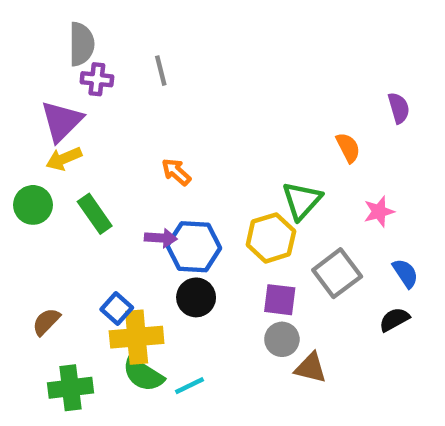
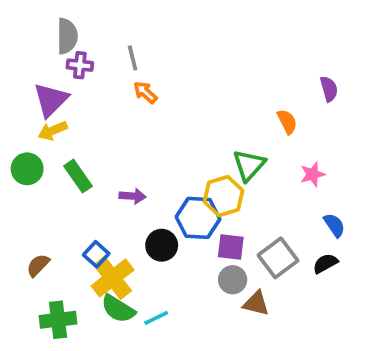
orange arrow: (176, 172) -> (145, 92), moved
blue hexagon: (194, 247) -> (198, 218), moved
gray square: (337, 273) -> (278, 258), moved
yellow cross: (137, 337) -> (113, 278), turned -33

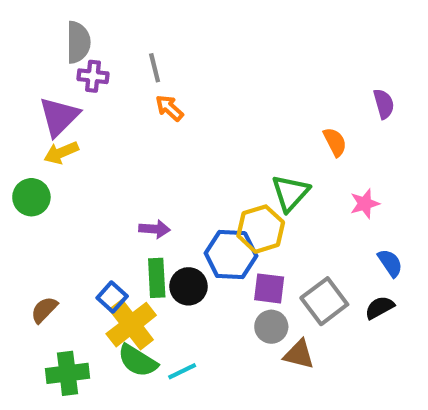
green rectangle: (78, 176) -> (157, 278), moved, turned 32

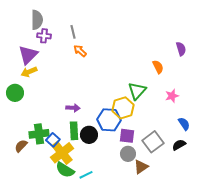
brown triangle: (299, 354) -> (141, 167), turned -49
green cross: (68, 373) -> (39, 134), moved

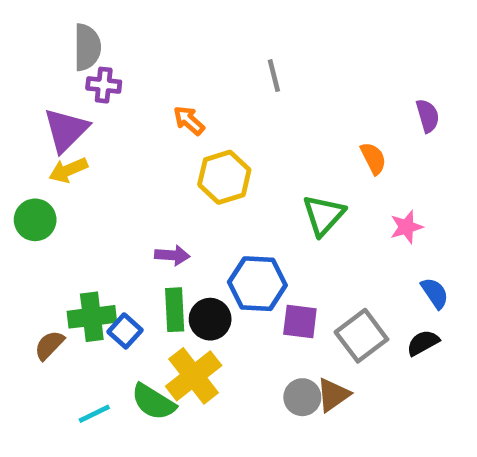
gray line: (73, 32) -> (274, 76), moved
yellow hexagon: (123, 108) -> (224, 177), moved
yellow cross: (62, 153) -> (194, 376), moved
gray circle: (128, 154) -> (302, 397), moved
cyan line: (86, 175) -> (94, 414), moved

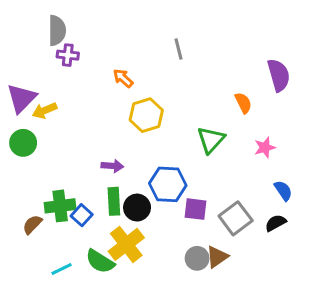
purple semicircle: (428, 116) -> (279, 75), size x1.5
purple triangle: (66, 130) -> (22, 98), moved

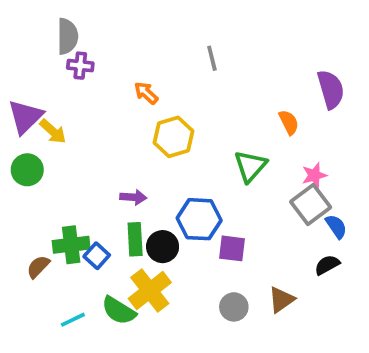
yellow arrow: (45, 111) -> (53, 131), turned -115
gray square: (236, 218) -> (311, 205), moved
brown triangle: (217, 257) -> (281, 300), moved

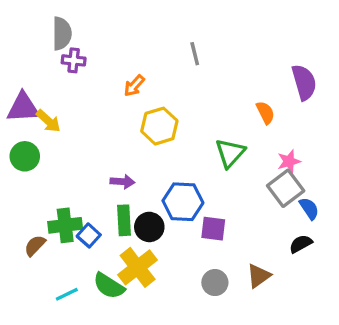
orange arrow: (146, 93) -> (134, 86), turned -90
purple triangle: (25, 117) -> (23, 108), turned 42

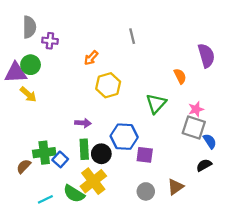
gray semicircle: (62, 33) -> (29, 27), moved
yellow arrow: (48, 121) -> (28, 94), moved
green circle: (25, 156) -> (31, 65), moved
gray square: (286, 188) -> (194, 127), turned -35

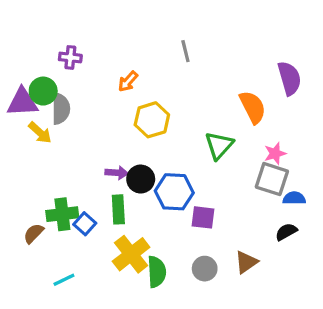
gray semicircle: (29, 27) -> (61, 109), moved
orange semicircle: (180, 76) -> (253, 107), size x1.5
blue semicircle: (210, 141) -> (294, 198), turned -56
black circle: (101, 154) -> (141, 179), moved
green semicircle: (74, 194) -> (157, 272), moved, turned -125

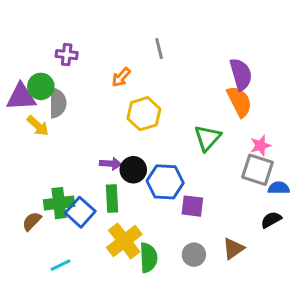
gray line: (185, 51) -> (159, 48), moved
purple semicircle: (289, 78) -> (241, 74), moved
blue square: (85, 224) -> (80, 212), size x1.4

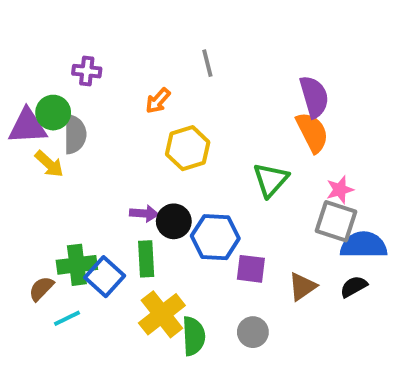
blue semicircle: (279, 188) -> (364, 245), size x1.6
brown triangle: (233, 249) -> (302, 287), moved
cyan line: (61, 265) -> (67, 318), moved

